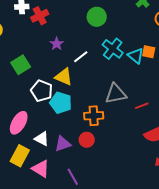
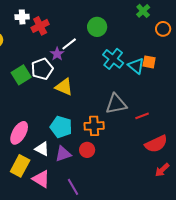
white line: (81, 57) -> (69, 44), moved
white pentagon: (42, 91) -> (42, 69), moved, turned 30
cyan pentagon: (61, 103) -> (61, 127), moved

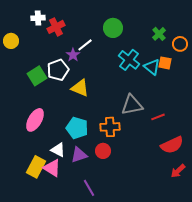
green cross: (143, 11) -> (159, 34), moved
orange circle: (163, 29) -> (180, 44), moved
pink ellipse: (19, 133) -> (35, 120), moved
pink triangle: (41, 179) -> (52, 168), moved

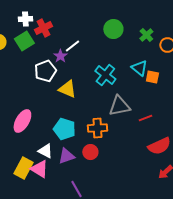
green circle: (113, 28) -> (113, 29), moved
cyan cross: (129, 60) -> (105, 75), moved
orange square: (165, 63) -> (152, 77), moved
green square: (37, 76) -> (24, 41), moved

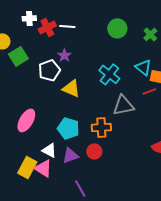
green square: (24, 41) -> (18, 56), moved
white line: (72, 46) -> (67, 26), moved, turned 42
red line: (145, 118) -> (149, 91), moved

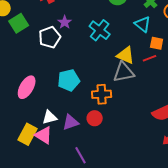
cyan triangle: (143, 67) -> (143, 24), moved
cyan cross: (109, 74) -> (100, 30), moved
yellow triangle: (71, 88) -> (126, 55), moved
cyan pentagon: (68, 128) -> (69, 80), moved, turned -30
white triangle: (49, 150) -> (50, 117), turned -42

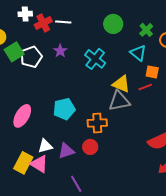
white pentagon: (50, 37) -> (31, 57), moved

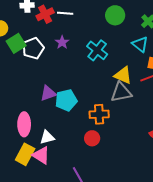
pink ellipse: (22, 116) -> (24, 124), moved, turned -30
purple triangle: (66, 151) -> (48, 93), moved

